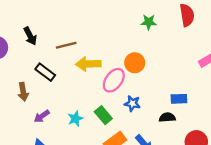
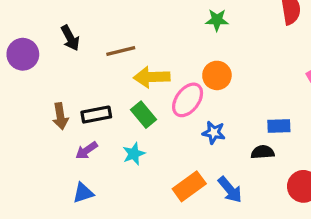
green star: (149, 22) -> (217, 20), moved
black rectangle: (45, 72) -> (96, 115), moved, turned -48
green rectangle: (103, 115) -> (144, 115), moved

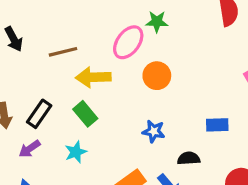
pink ellipse: (188, 100) -> (128, 42), moved
black rectangle: (96, 115) -> (39, 114), turned -44
black semicircle: (263, 152) -> (189, 158), moved

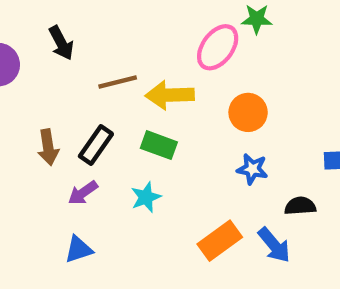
brown line: (63, 52) -> (118, 82), moved
orange circle: (157, 76) -> (248, 112), moved
green rectangle: (85, 114) -> (159, 145), turned -30

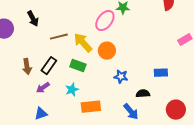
yellow arrow: (170, 95) -> (83, 43), turned 50
orange circle: (248, 112) -> (107, 51), moved
orange rectangle: (220, 241) -> (91, 107), moved, turned 30

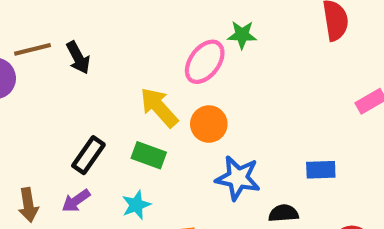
black arrow: (33, 19) -> (78, 58), moved
brown line: (59, 37) -> (32, 49), moved
brown arrow: (27, 67) -> (28, 205), moved
blue star: (121, 77) -> (238, 178), size x1.5

